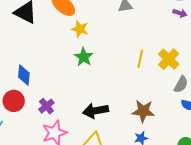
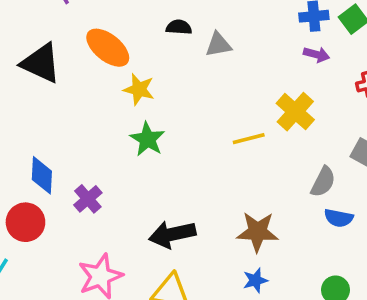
yellow line: (140, 59) -> (249, 139), turned 66
yellow cross: (169, 59) -> (295, 112), moved
purple cross: (46, 106) -> (88, 199), moved

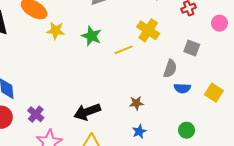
green star: (147, 139) -> (92, 36), moved
purple cross: (88, 199) -> (36, 114), moved
brown star: (257, 232) -> (136, 103), size x0.6

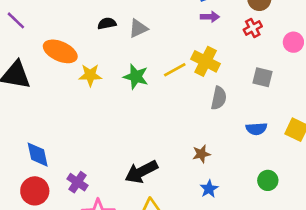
yellow line: (123, 50) -> (175, 70), moved
gray semicircle: (170, 69) -> (219, 98), moved

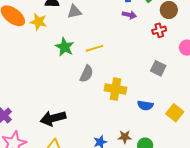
yellow cross: (206, 61) -> (115, 89), moved, turned -30
yellow star: (90, 75) -> (38, 22), moved
gray semicircle: (219, 98) -> (87, 74), moved
brown star: (201, 154) -> (125, 137), moved

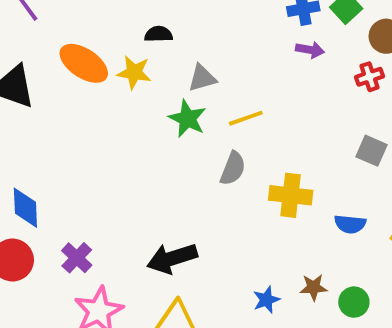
gray triangle: (74, 12) -> (202, 78), moved

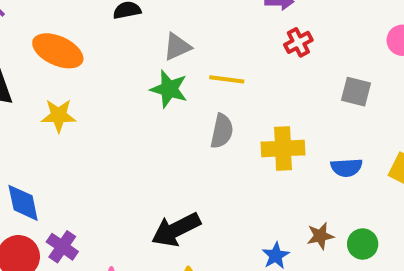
yellow star: (134, 72) -> (59, 116), moved
red cross: (370, 77) -> (298, 42), moved
yellow line: (246, 118) -> (227, 79), turned 36
purple cross: (77, 258) -> (62, 247), moved

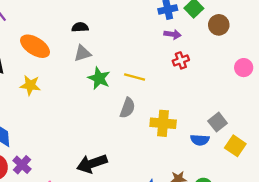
gray triangle: (177, 47) -> (82, 53), moved
gray square: (356, 92) -> (218, 122), moved, turned 30

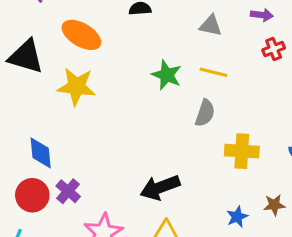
gray triangle: (82, 53) -> (211, 26), moved, turned 30
yellow star: (30, 85) -> (76, 87), size x1.4
yellow cross: (163, 123) -> (242, 151), moved

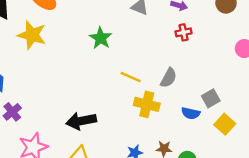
yellow line: (213, 72) -> (131, 77), moved
gray semicircle: (205, 113) -> (169, 78), moved

